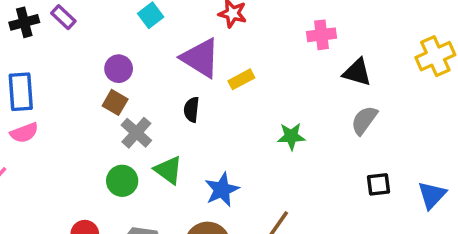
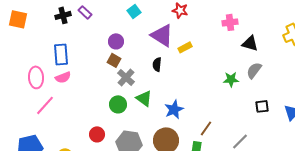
green star: (291, 136) -> (231, 79), moved

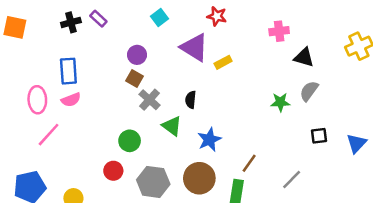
black semicircle: (157, 64) -> (191, 100), moved
green circle: (118, 104) -> (130, 141), moved

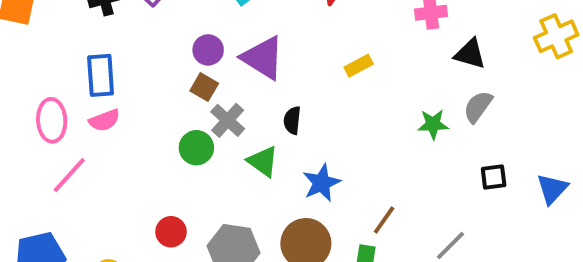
purple triangle: (194, 47) -> (263, 58), moved
yellow rectangle: (223, 62) -> (359, 66), moved
green circle: (130, 141) -> (196, 148), moved

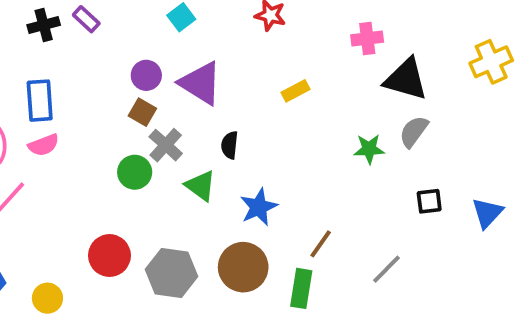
black triangle: (470, 54) -> (406, 79), size x1.4
red circle: (171, 232) -> (109, 256), size x1.4

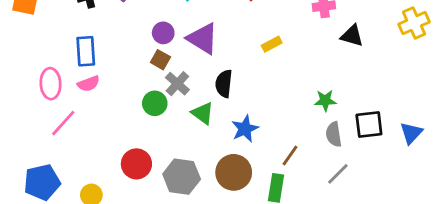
black triangle: (406, 79) -> (352, 36), size x0.7
gray semicircle: (414, 132) -> (334, 134), moved, turned -45
black semicircle: (230, 145) -> (224, 84), size x1.4
green star: (369, 149) -> (325, 101), moved
black square: (429, 201) -> (369, 124), size x1.5

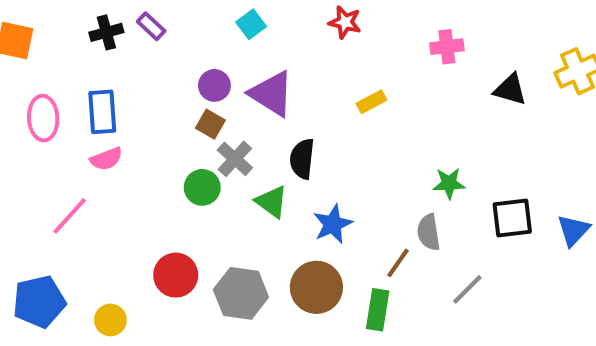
black triangle: (352, 36) -> (510, 90), moved
pink ellipse: (51, 84) -> (43, 118), moved
gray semicircle: (334, 134) -> (429, 232), moved

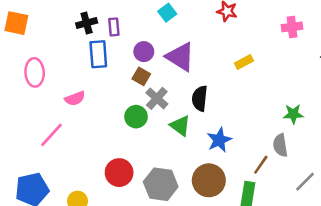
purple rectangle: (151, 26) -> (114, 27), moved, turned 42
black cross: (106, 32) -> (87, 23), moved
blue rectangle: (102, 112) -> (98, 54), moved

